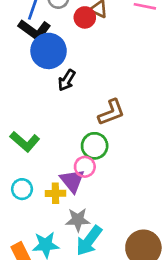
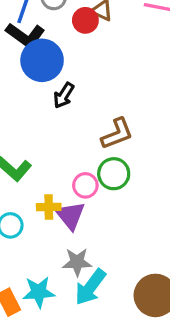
green circle: (95, 146) -> (114, 174), moved
pink circle: (85, 167) -> (85, 185), moved
yellow cross: (55, 193) -> (49, 207), moved

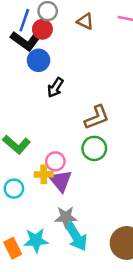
red circle: (85, 20) -> (42, 29), moved
blue circle: (42, 60) -> (39, 60), size x0.7
pink circle: (85, 185) -> (55, 161), moved
cyan arrow: (90, 287) -> (76, 237), turned -68

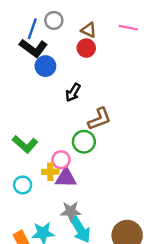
red circle: (42, 29) -> (86, 48), moved
black arrow: (55, 88) -> (73, 92), moved
green circle: (94, 148) -> (84, 142), moved
purple triangle: (61, 181) -> (66, 178), turned -50

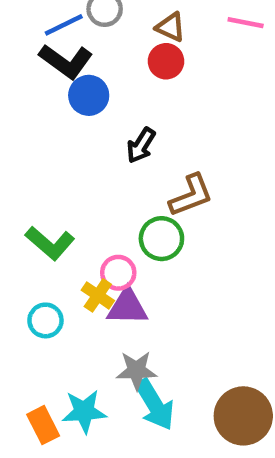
blue line: (32, 29) -> (64, 25), turned 45
yellow cross: (50, 172) -> (98, 295), turned 35

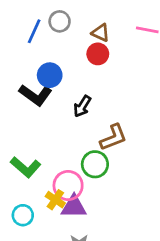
blue line: (64, 25) -> (34, 31), turned -40
black L-shape: (66, 61) -> (36, 95), moved
pink circle: (118, 273) -> (68, 185), size x1.4

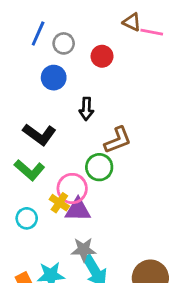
gray circle: (60, 21) -> (64, 43), moved
brown triangle: (101, 33) -> (132, 22), moved
black L-shape: (36, 95) -> (39, 134), moved
black arrow: (82, 106) -> (86, 109), turned -30

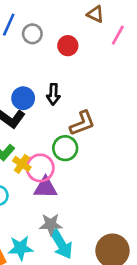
pink line: (152, 32) -> (118, 35), moved, turned -72
blue circle: (54, 78) -> (23, 98), moved
yellow cross: (59, 203) -> (22, 164), moved

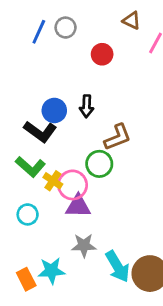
gray circle: (32, 34) -> (66, 28), moved
cyan arrow: (61, 244) -> (118, 266), moved

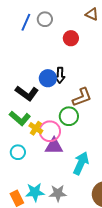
blue circle: (54, 110) -> (48, 78), moved
gray star: (84, 245) -> (58, 193), moved
cyan arrow: (118, 266) -> (81, 163), moved, turned -125

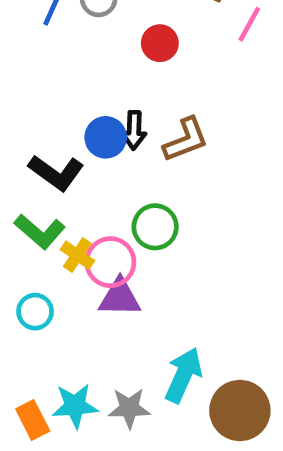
brown L-shape: (82, 97) -> (186, 140), moved
cyan arrow: (81, 163) -> (183, 375), moved

